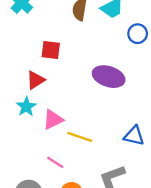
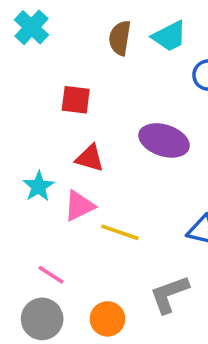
red triangle: (36, 80) -> (90, 158), moved, turned 48
pink line: (55, 162) -> (51, 275), moved

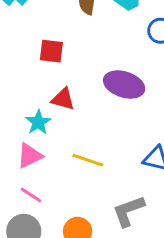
cyan star: (39, 186) -> (38, 122), moved
pink triangle: (79, 206) -> (30, 156), moved

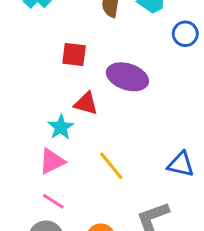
purple ellipse: (124, 84) -> (127, 77), moved
yellow line: (88, 160) -> (111, 166), turned 32

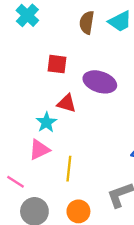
yellow line: (111, 166) -> (69, 169), moved, turned 45
pink line: (53, 201) -> (15, 182), moved

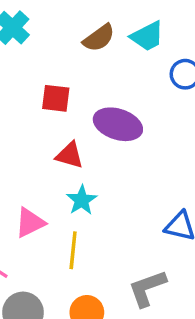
brown semicircle: (87, 23) -> (99, 38), turned -135
cyan star: (46, 122) -> (82, 200), moved

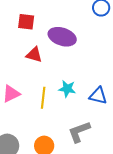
cyan star: (82, 200) -> (67, 89), moved, turned -30
yellow line: (73, 250) -> (43, 98), moved

